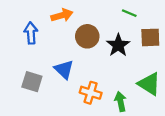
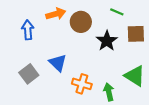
brown circle: (87, 36) -> (81, 22), moved
gray square: (32, 82) -> (29, 74), turned 36

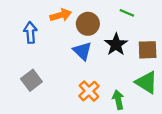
brown square: (136, 34) -> (148, 50), moved
blue triangle: (58, 63) -> (82, 51), moved
orange cross: (82, 84) -> (89, 91), turned 30

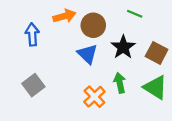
brown square: (148, 50) -> (157, 53), turned 30
green arrow: (118, 100) -> (120, 83), moved

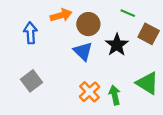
brown square: (157, 53) -> (149, 34), moved
green arrow: (120, 83) -> (115, 95), moved

